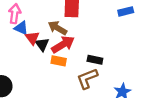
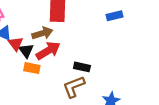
brown arrow: (58, 28) -> (42, 33), turned 132
orange rectangle: (59, 61) -> (32, 68), moved

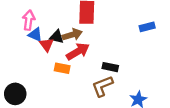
blue rectangle: (114, 16) -> (147, 27), moved
black triangle: (26, 51) -> (57, 37), moved, turned -40

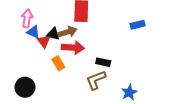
red arrow: (78, 51) -> (73, 48), turned 35
orange rectangle: (62, 68) -> (58, 63), turned 48
black circle: (15, 94) -> (25, 87), moved

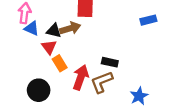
red triangle: (44, 41) -> (49, 47), moved
red arrow: (73, 48) -> (81, 77), moved, turned -75
black circle: (25, 87) -> (39, 90), moved

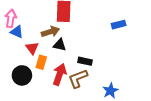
black triangle: (54, 31) -> (60, 45), moved
orange rectangle: (60, 63) -> (41, 62), turned 48
black circle: (39, 90) -> (22, 75), moved

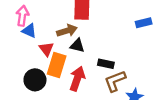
orange rectangle: (41, 62) -> (57, 65), size x1.5
brown L-shape: (78, 78) -> (115, 81), moved

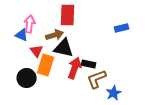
pink arrow: (22, 16) -> (30, 24), moved
black triangle: (77, 46) -> (64, 48), size x1.5
red arrow: (77, 79) -> (75, 68), moved

